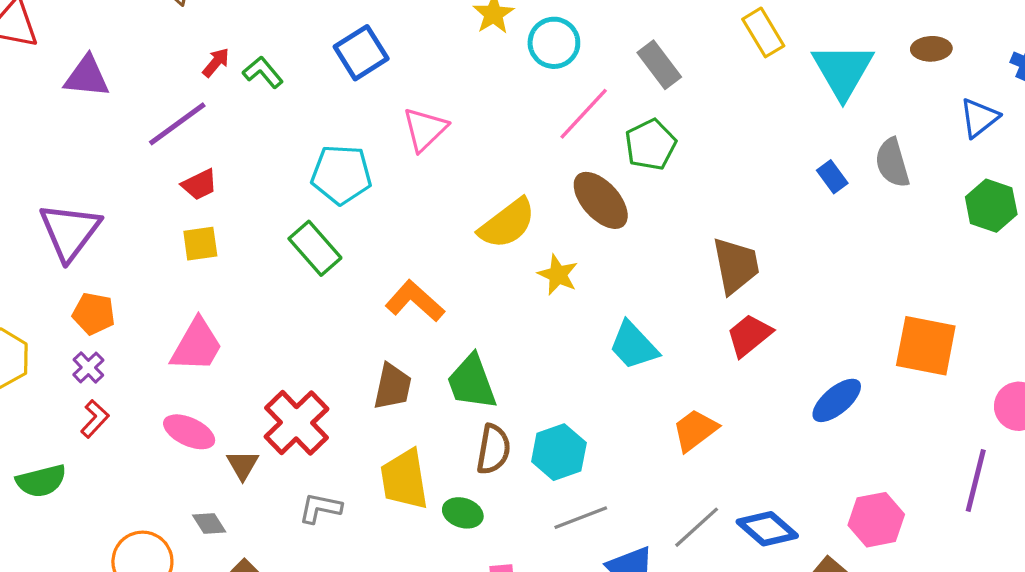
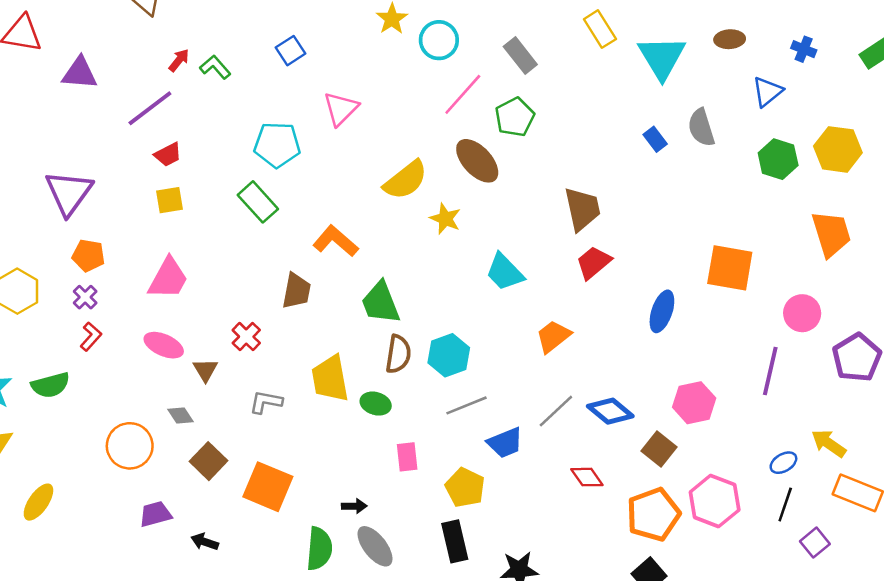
blue square: (361, 53) -> (291, 51), size x0.7
brown trapezoid: (393, 387) -> (296, 291), moved
blue ellipse: (837, 400) -> (662, 311), turned -30
red cross: (296, 423) -> (246, 337), size x0.6

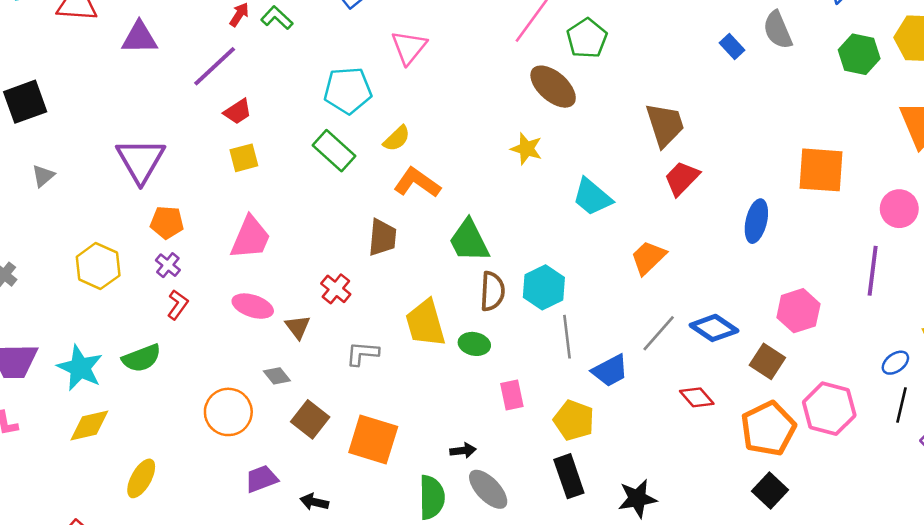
yellow semicircle: (406, 180) -> (397, 138), moved, size x0.6
gray line: (467, 405) -> (567, 337), turned -69

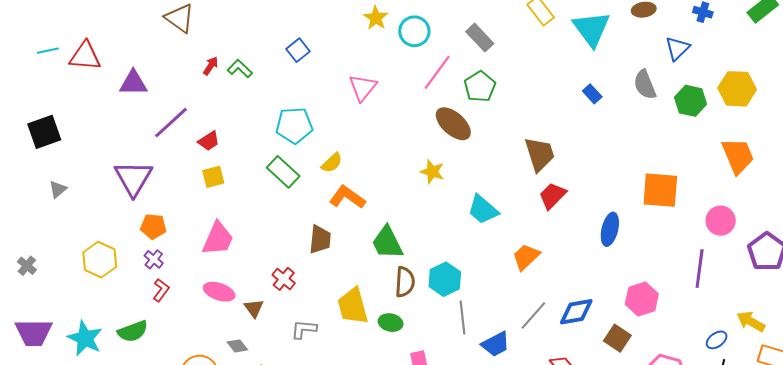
gray semicircle: (778, 30) -> (645, 85), moved
pink triangle: (409, 47) -> (363, 87), moved
purple line: (215, 66) -> (171, 123), moved
blue diamond: (714, 328) -> (576, 312), turned -45

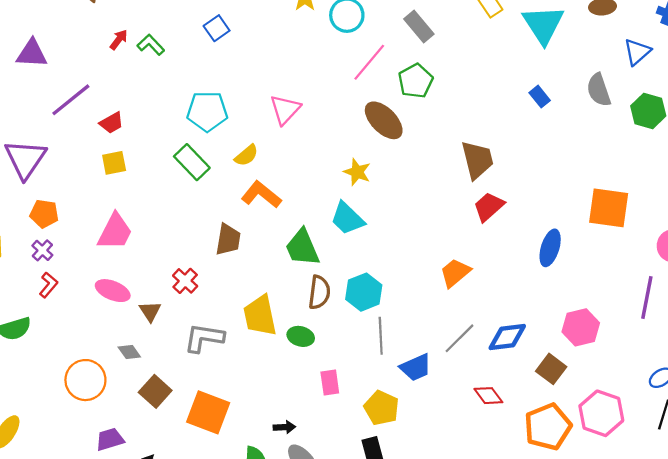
pink triangle: (363, 87) -> (285, 110), moved
cyan trapezoid: (483, 210) -> (347, 218), moved
gray L-shape: (304, 329) -> (204, 338), size x1.4

